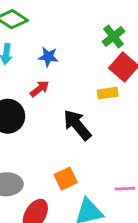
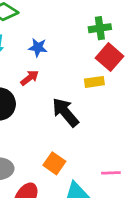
green cross: (113, 37) -> (100, 28), turned 30
orange square: (66, 179) -> (54, 163), turned -30

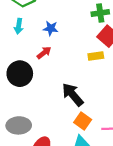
black arrow: (65, 112) -> (73, 95), moved
orange square: (54, 163) -> (83, 121), moved

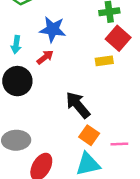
cyan arrow: (19, 26) -> (16, 45), moved
blue star: (51, 28) -> (53, 29), size x1.5

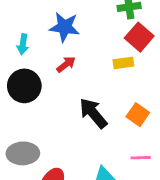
red arrow: (45, 57) -> (66, 64), moved
orange square: (89, 135) -> (138, 115), moved

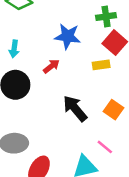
blue star: (65, 27) -> (68, 36), moved
pink line: (141, 158) -> (105, 147), moved, turned 42

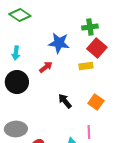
black arrow: (75, 108) -> (65, 101), size x0.7
pink line: (105, 147) -> (89, 132), turned 48

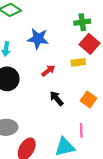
blue star: (59, 43) -> (38, 39), moved
red arrow: (46, 67) -> (48, 71), moved

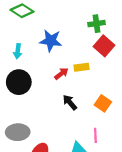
yellow rectangle: (78, 62) -> (82, 67), moved

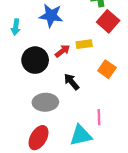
black circle: (19, 82) -> (35, 60), moved
orange square: (103, 103) -> (107, 69), moved
gray ellipse: (18, 132) -> (45, 102), moved

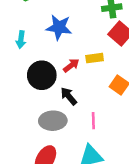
black arrow: (72, 82) -> (69, 96), moved
pink line: (99, 117) -> (93, 121), moved

